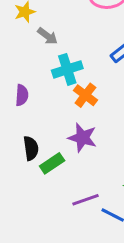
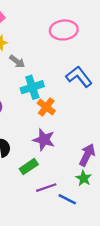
green rectangle: (52, 163) -> (29, 167), moved

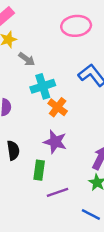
green rectangle: (29, 167) -> (39, 170), turned -48
blue line: (67, 199) -> (91, 215), moved

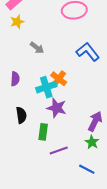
gray arrow: (27, 59) -> (37, 48), moved
cyan cross: (43, 86) -> (46, 87), moved

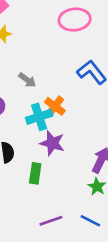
gray arrow: (37, 48) -> (27, 80), moved
purple line: (59, 150) -> (51, 221), moved

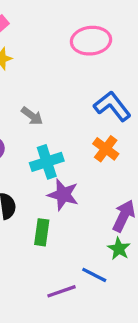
orange cross: (55, 106) -> (106, 149), moved
blue line: (90, 221) -> (94, 275), moved

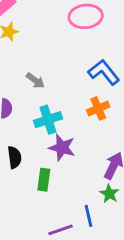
orange cross: (106, 149) -> (98, 108), turned 30
blue line: (94, 275) -> (88, 216), turned 50

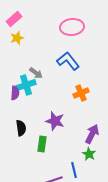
blue L-shape: (104, 72) -> (68, 61), moved
cyan cross: (48, 120) -> (26, 85), moved

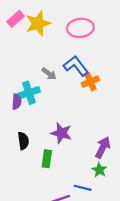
yellow star: (17, 38) -> (38, 23), moved, size x1.6
gray arrow: (36, 73) -> (49, 74), moved
orange cross: (81, 93) -> (90, 82), moved
blue line: (74, 170) -> (83, 188), turned -63

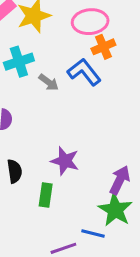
orange cross: (90, 82) -> (103, 47), moved
cyan cross: (29, 93) -> (19, 62), moved
green star: (99, 170) -> (115, 210), size x1.6

